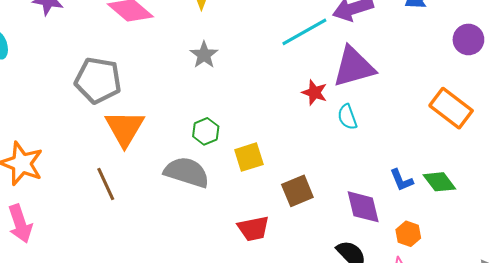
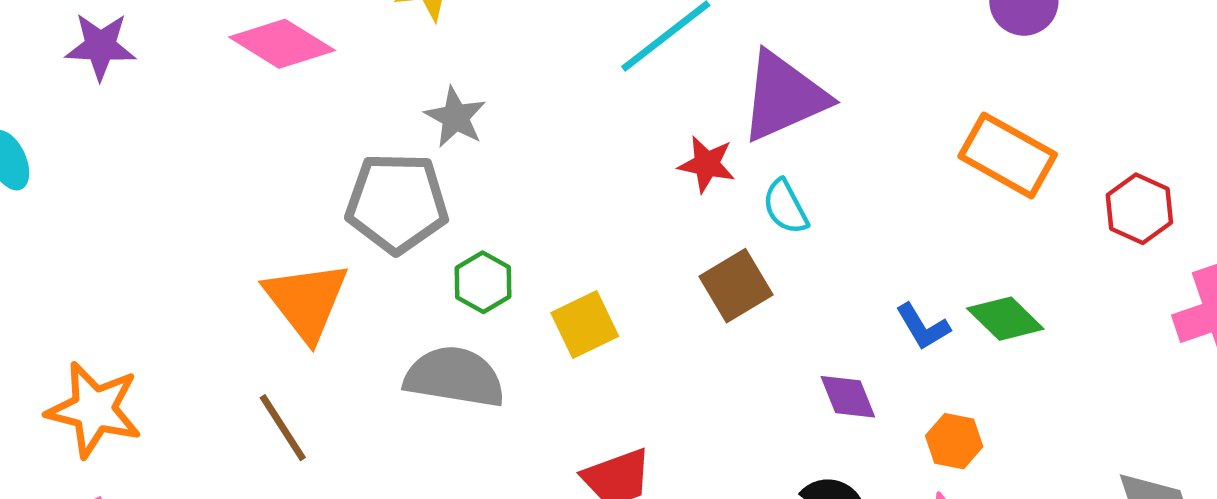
gray pentagon: (98, 80) -> (397, 203), moved
brown square: (297, 191) -> (736, 286), moved
purple diamond: (363, 207) -> (848, 397), size x0.7

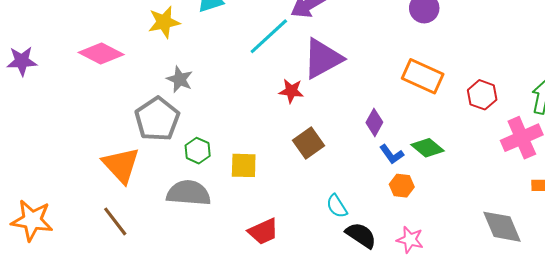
gray pentagon: (397, 203) -> (157, 119), turned -30
cyan semicircle: (785, 207) -> (337, 206), moved
yellow square: (585, 325) -> (244, 165), turned 32
purple diamond: (848, 397) -> (374, 122), moved, turned 56
orange hexagon: (954, 441) -> (402, 186), moved

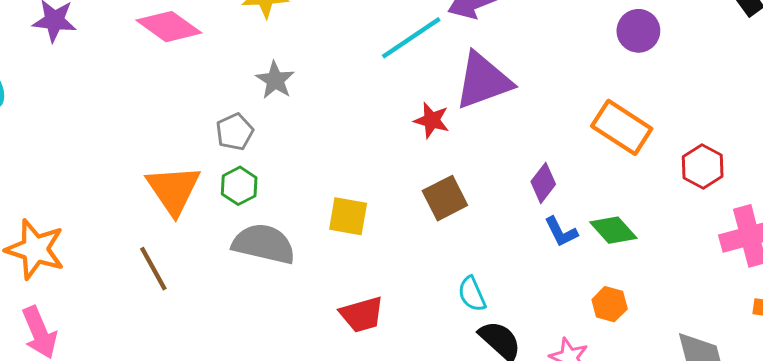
gray pentagon: (157, 119) -> (235, 132), size x0.6
green hexagon: (198, 151) -> (239, 186), moved
orange hexagon: (402, 186) -> (610, 304), moved

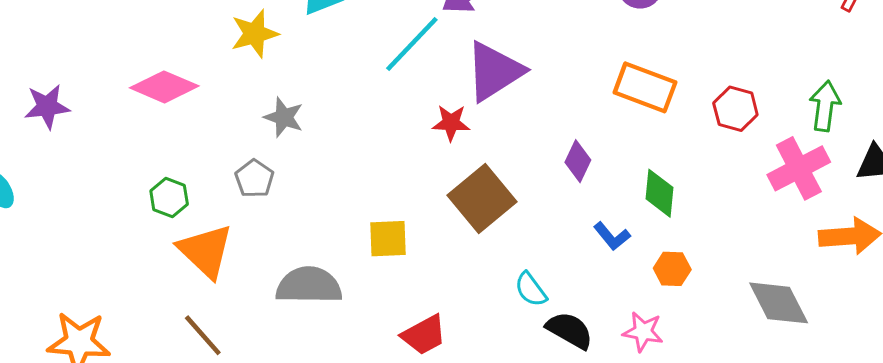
green hexagon: (239, 186) -> (169, 197), moved
brown square: (445, 198) -> (482, 198), size x1.4
green diamond: (613, 230) -> (660, 193), turned 60
blue L-shape: (561, 232) -> (612, 236), moved

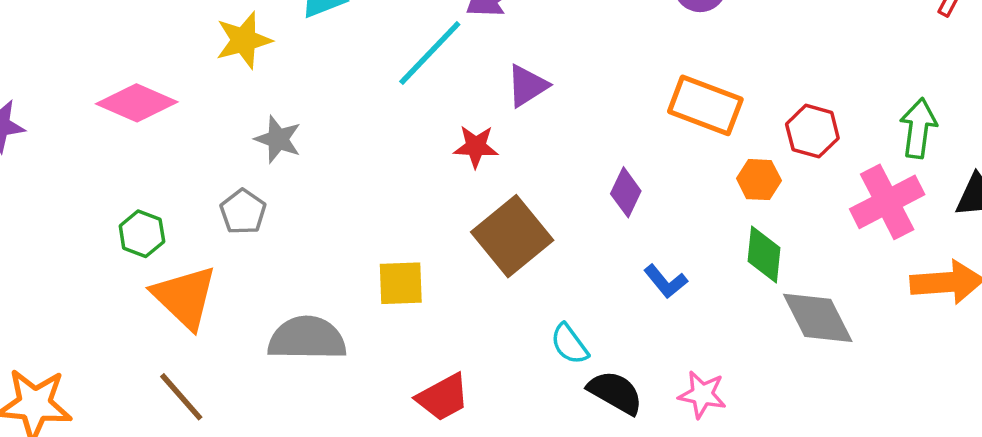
purple triangle: (494, 71) -> (527, 86), size x0.6
green diamond: (660, 193) -> (764, 254), moved
orange hexagon: (672, 269) -> (759, 180), moved
gray diamond: (779, 303) -> (818, 318), moved

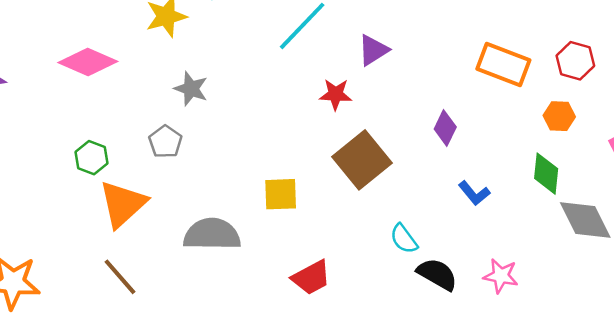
red hexagon: (812, 131) -> (575, 61), moved
orange hexagon: (759, 180) -> (559, 116), moved
orange triangle: (185, 297) -> (123, 204), turned 34

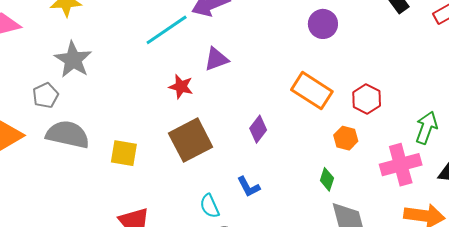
gray star: (191, 89) -> (73, 60), size x1.4
green diamond: (546, 174) -> (327, 179), size x0.7
blue L-shape: (474, 193) -> (249, 187), moved
gray semicircle: (212, 234) -> (68, 134), moved

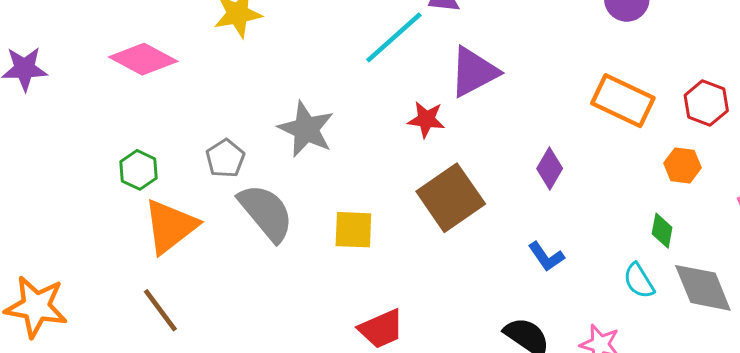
purple triangle: (216, 59) -> (474, 72), size x1.4
gray star: (73, 60) -> (306, 129), moved
gray semicircle: (68, 134) -> (266, 213), turned 45
cyan semicircle: (210, 206) -> (639, 281), moved

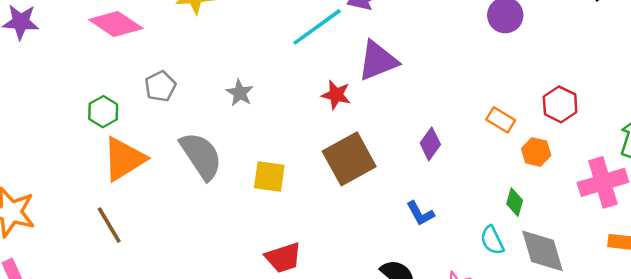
orange rectangle: (623, 101) -> (501, 120), moved, size x0.6
gray star: (306, 129) -> (240, 93), size x0.6
gray pentagon: (225, 158) -> (160, 86), moved

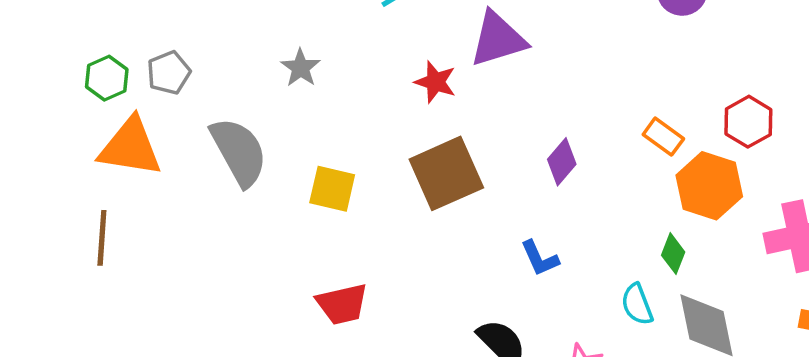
gray pentagon: (160, 86) -> (169, 73), moved
orange hexagon: (536, 152) -> (709, 186), size x1.6
orange triangle: (124, 159) -> (130, 147), turned 36
brown line: (109, 225) -> (102, 238), turned 30

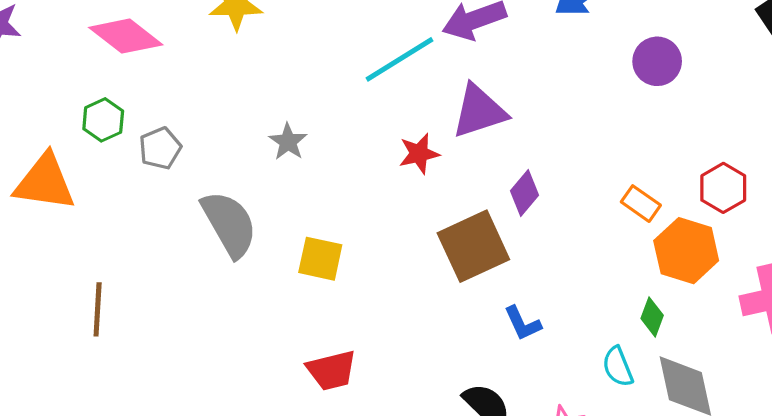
green hexagon: (107, 78) -> (103, 120), moved
red star: (435, 82) -> (419, 154), turned -30
orange triangle: (130, 147) -> (45, 182), moved
purple diamond: (562, 162) -> (525, 193), moved
brown square: (446, 173) -> (473, 246), moved

